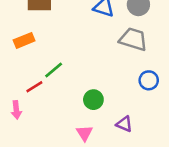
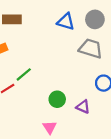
purple triangle: (124, 124) -> (83, 107), moved

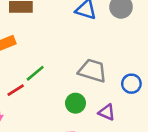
gray trapezoid: (91, 49) -> (92, 71), moved

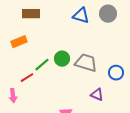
green circle: (75, 103) -> (62, 59), moved

